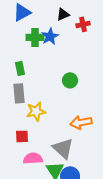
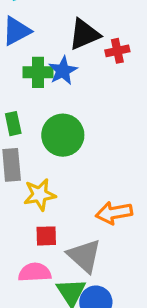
black triangle: (63, 14) -> (84, 34), size x1.5
green circle: (70, 80) -> (63, 135), moved, size x1.6
red square: (22, 136) -> (46, 236), moved

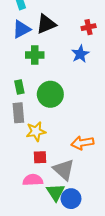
black triangle: (84, 34) -> (46, 24), moved
red cross: (117, 51) -> (89, 27), moved
blue star: (63, 71) -> (80, 54), moved

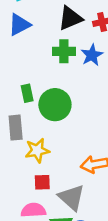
black triangle: (46, 24) -> (70, 18), moved
green cross: (35, 55) -> (64, 51), moved
green rectangle: (19, 87) -> (27, 93), moved

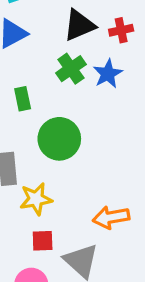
green cross: (64, 51) -> (71, 69), turned -35
green rectangle: (27, 93) -> (23, 99), moved

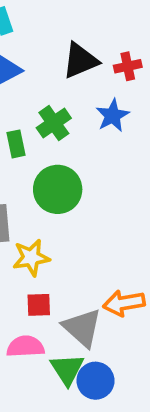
green cross: (71, 69) -> (54, 123), moved
orange arrow: (111, 217) -> (124, 303), moved

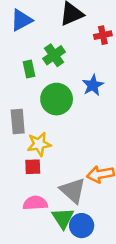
red cross: (128, 66) -> (103, 35), moved
blue star: (113, 116) -> (93, 85), moved
red square: (39, 305) -> (33, 167), moved

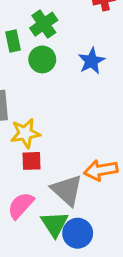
green circle: (57, 99) -> (42, 59), moved, size x0.7
red square: (33, 167) -> (31, 161), moved
pink semicircle: (35, 203) -> (21, 206), turned -45

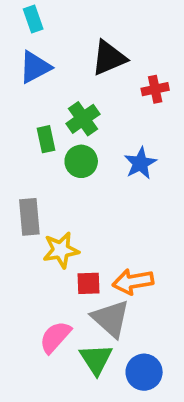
red square: (31, 161) -> (89, 283), moved
orange arrow: (101, 170) -> (133, 282), moved
blue circle: (78, 233) -> (144, 372), moved

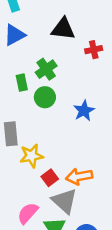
black triangle: (109, 58) -> (63, 29), turned 30
blue star: (140, 163) -> (84, 111), moved
red square: (89, 283) -> (50, 178), turned -35

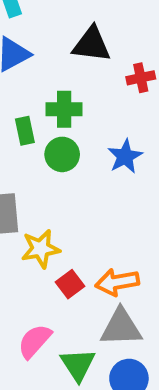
green cross: (46, 69) -> (64, 109), turned 35
blue star: (84, 111) -> (125, 156), moved
gray triangle: (64, 201) -> (121, 327), moved, turned -44

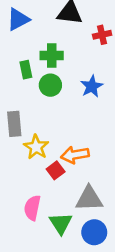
yellow star: (41, 249) -> (36, 147), turned -30
orange arrow: (117, 282) -> (75, 155), moved
pink semicircle: (35, 341) -> (32, 208), turned -30

